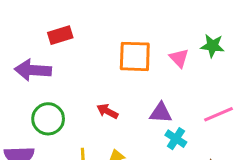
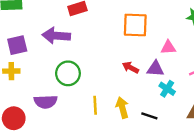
pink triangle: (179, 58) -> (168, 47), moved, turned -49
red arrow: (107, 111) -> (131, 67), moved

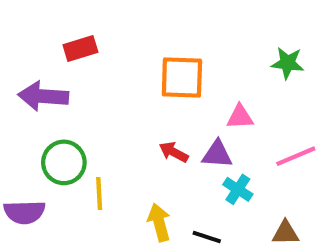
yellow line: (95, 105) -> (99, 193), moved

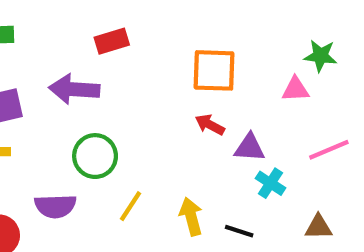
pink triangle: (240, 117) -> (295, 89), moved
red arrow: (174, 152) -> (210, 125), moved
yellow line: (99, 193) -> (131, 206), moved, turned 36

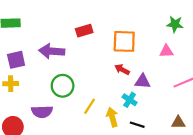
red rectangle: (112, 41) -> (84, 31), moved
green star: (321, 56) -> (175, 24), moved
cyan cross: (270, 183) -> (130, 100), moved
yellow line: (131, 206) -> (90, 106), moved

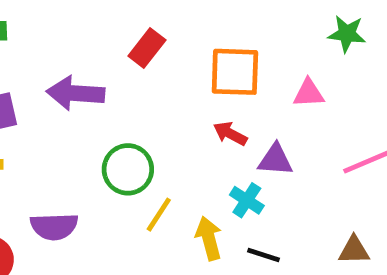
red rectangle: (84, 31) -> (147, 48), turned -35
pink triangle: (166, 51) -> (309, 93), moved
green circle: (63, 86) -> (128, 169), moved

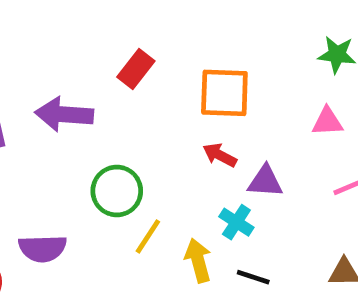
pink triangle: (309, 93) -> (327, 122), moved

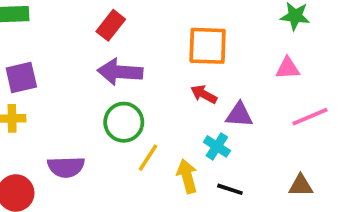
red rectangle: (136, 69) -> (111, 25), moved
purple arrow: (64, 114) -> (120, 72), moved

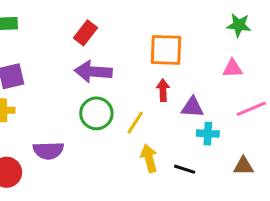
red arrow: (204, 94) -> (163, 90), turned 60
cyan cross: (217, 146) -> (208, 134), moved, turned -30
yellow line: (148, 158) -> (135, 123), moved

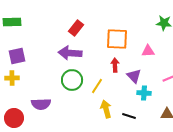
red rectangle: (86, 33) -> (76, 28), moved
pink triangle: (233, 68) -> (148, 51), moved
purple triangle: (192, 107) -> (134, 76), turned 42

